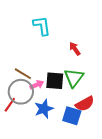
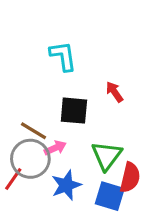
green triangle: (74, 78) -> (107, 156), moved
black square: (55, 81) -> (74, 111), moved
red semicircle: (85, 104) -> (130, 177), turned -48

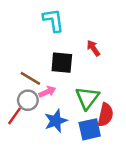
gray circle: (30, 159) -> (28, 100), size x0.7
blue square: (110, 196) -> (90, 129), turned -30

